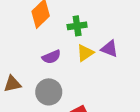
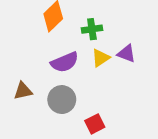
purple semicircle: (51, 57) -> (65, 62), size x1.4

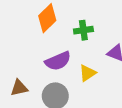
yellow triangle: (101, 58) -> (87, 73), moved

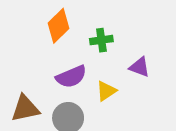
brown triangle: (19, 88) -> (25, 108), size x1.4

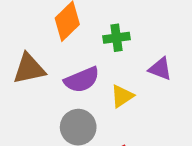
brown triangle: (25, 108) -> (29, 69), moved

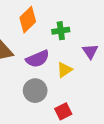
purple triangle: (160, 69) -> (90, 51), turned 35

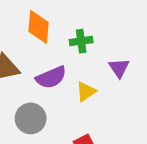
orange diamond: (28, 20) -> (39, 27), turned -40
gray circle: (35, 91) -> (31, 118), moved

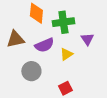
green cross: (81, 41) -> (63, 22), size x1.5

